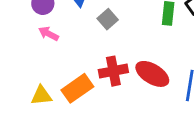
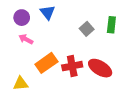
gray square: (108, 19) -> (87, 29), moved
orange rectangle: (77, 88) -> (46, 63), moved

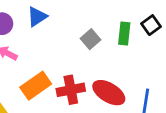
blue triangle: (47, 12) -> (37, 17), turned 35

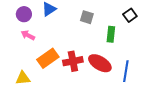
green rectangle: (124, 34) -> (111, 34), moved
gray square: (91, 39) -> (87, 17), moved, turned -32

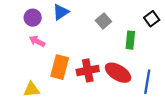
gray square: (87, 17) -> (103, 21), turned 32
orange rectangle: (48, 58) -> (60, 67), turned -40

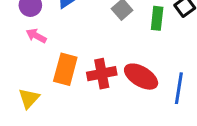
green rectangle: (130, 40) -> (157, 18), moved
yellow triangle: (31, 90) -> (29, 98), turned -42

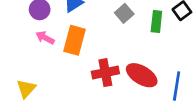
orange rectangle: (65, 69) -> (75, 40), moved
yellow triangle: (29, 98) -> (26, 89), moved

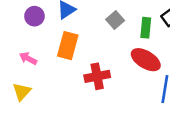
pink arrow: (45, 38) -> (28, 58), moved
red ellipse: (142, 75) -> (146, 60), moved

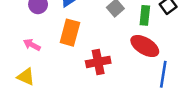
yellow triangle: (22, 92) -> (26, 77), turned -48

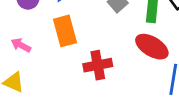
orange rectangle: (70, 33) -> (65, 31), turned -30

